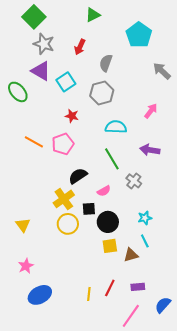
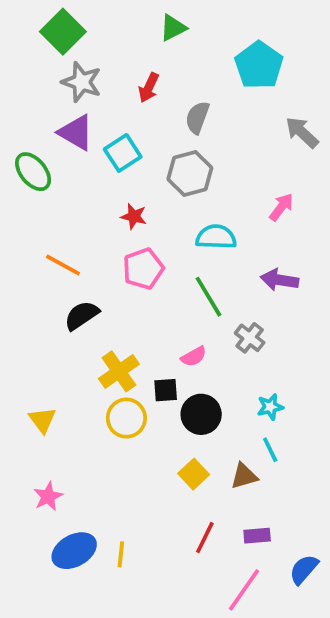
pink pentagon: (63, 144) -> (143, 269), moved
black semicircle: (78, 176) -> (82, 315), moved
yellow square: (110, 246) -> (194, 474), moved, turned -35
yellow line: (89, 294) -> (121, 554), moved

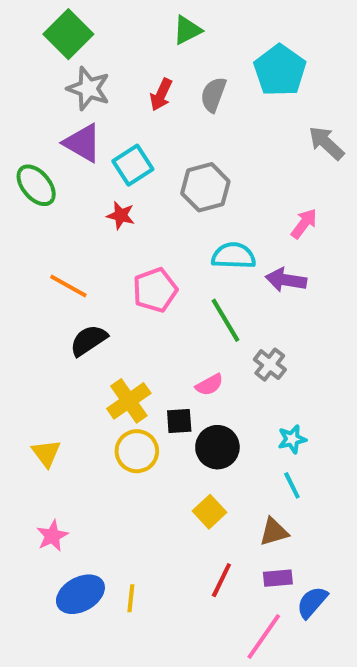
gray semicircle: (197, 117) -> (213, 95), moved
red star: (134, 216) -> (121, 215), moved
purple arrow: (280, 280) -> (286, 280), moved
brown triangle: (244, 476) -> (274, 532), moved
blue semicircle: (304, 569) -> (312, 602), moved

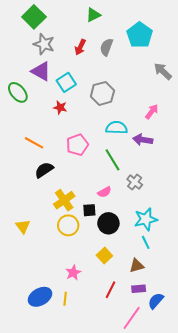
cyan star: (292, 439) -> (146, 219), size x1.6
pink star: (52, 536) -> (73, 273), moved

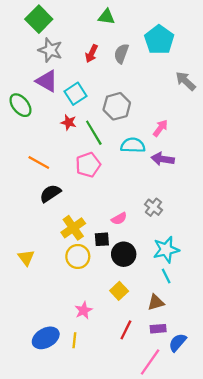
green triangle: (93, 15) -> (106, 17), turned 35
pink arrow: (152, 112) -> (160, 128), moved
green line: (112, 160) -> (94, 133), moved

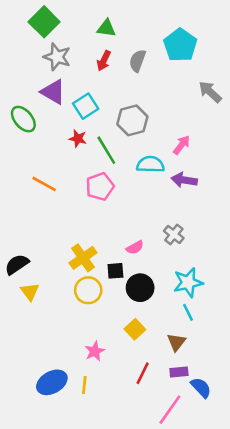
green triangle: (106, 17) -> (106, 28), moved
black semicircle: (50, 193) -> (17, 264), moved
brown triangle: (156, 302) -> (176, 342), turned -36
blue semicircle: (178, 342) -> (201, 388), turned 96

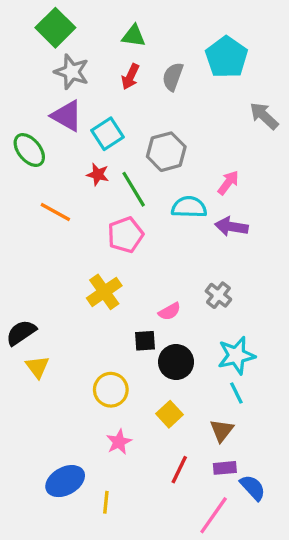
orange line: (44, 184) -> (55, 212), moved
yellow cross: (83, 258) -> (104, 292), moved
yellow circle: (88, 290) -> (111, 390), moved
yellow line: (84, 385) -> (106, 502), moved

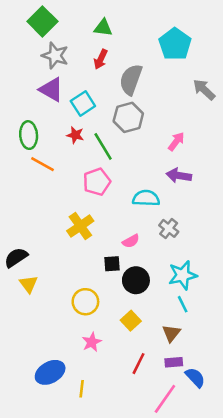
gray semicircle: (173, 77) -> (131, 80), moved, size x1.4
green ellipse: (29, 150) -> (29, 135), moved, turned 36
cyan semicircle: (189, 207) -> (146, 198), moved

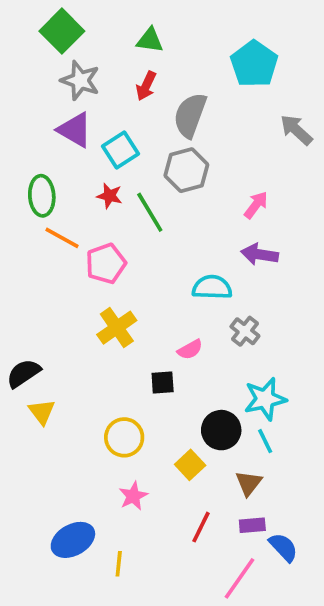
pink pentagon: (97, 182) -> (106, 263), moved
black circle: (136, 280) -> (221, 430), moved

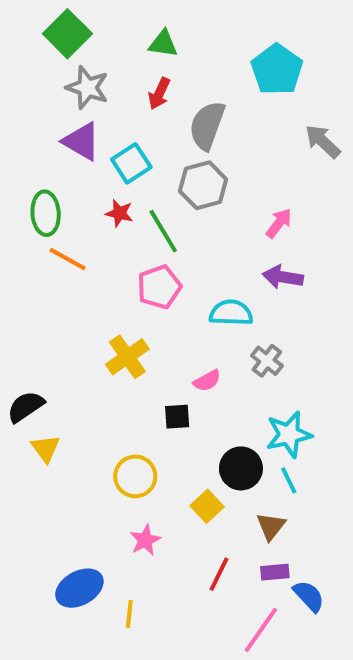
pink pentagon: (106, 263) -> (159, 287), moved

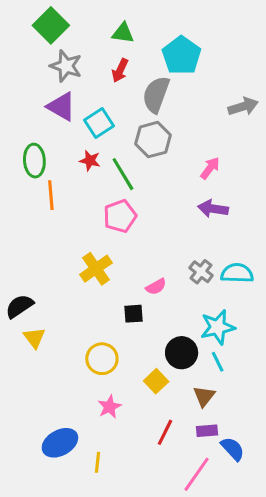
cyan pentagon: (277, 70) -> (182, 55), moved
gray arrow: (323, 141) -> (243, 107), turned 120
orange line: (67, 259) -> (51, 195), turned 56
cyan semicircle: (231, 313) -> (237, 273), moved

